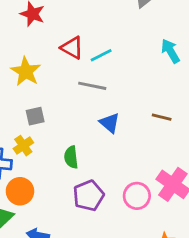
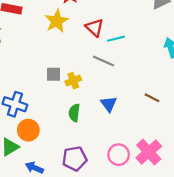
yellow star: (26, 71) -> (57, 21), moved
blue triangle: (110, 123) -> (109, 104), moved
yellow cross: (23, 146) -> (73, 81), moved
purple pentagon: (89, 196) -> (75, 159), moved

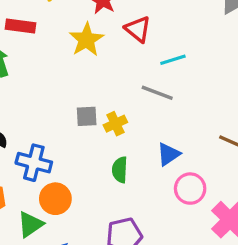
red triangle: (95, 28) -> (138, 29), moved
blue triangle: (109, 104) -> (168, 154), turned 36
pink circle: (119, 155) -> (190, 189), moved

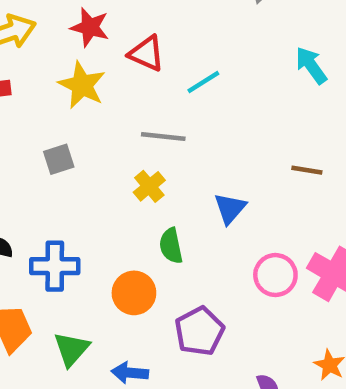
gray line: (157, 93) -> (163, 136), moved
gray square: (87, 116) -> (59, 159), moved
pink circle: (190, 189) -> (275, 275), moved
orange circle: (55, 199) -> (134, 293), moved

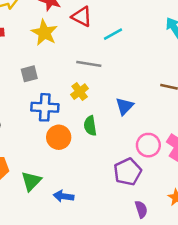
blue cross: (55, 266) -> (45, 107), moved
orange circle: (134, 293) -> (59, 137), moved
purple pentagon: (199, 331) -> (128, 172), moved

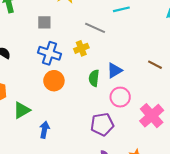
green semicircle: (90, 126) -> (94, 78), moved
pink circle: (148, 145) -> (120, 97), moved
blue arrow: (63, 196) -> (44, 130), turned 77

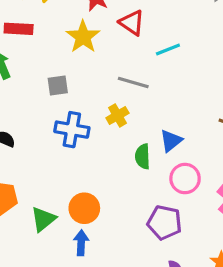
orange circle: (54, 81) -> (84, 208), moved
purple pentagon: (102, 124) -> (165, 223), turned 30

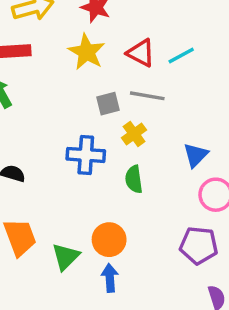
red triangle: (132, 23) -> (141, 53), moved
gray square: (58, 85) -> (108, 104), moved
green semicircle: (143, 156) -> (134, 179), moved

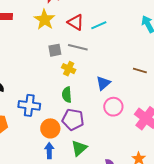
yellow cross: (134, 134) -> (69, 69), turned -32
blue cross: (86, 155) -> (29, 105), moved
purple pentagon: (199, 245) -> (73, 119), moved
green triangle: (66, 257) -> (79, 148), moved

